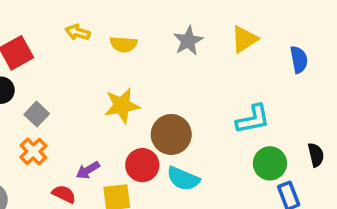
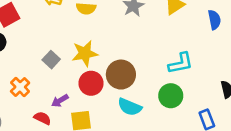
gray square: (37, 114) -> (51, 60), moved
green circle: (270, 163) -> (171, 96), moved
red circle: (142, 165) -> (91, 83), moved

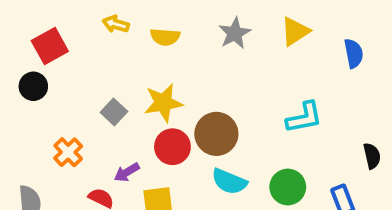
green circle: (171, 96) -> (288, 187), moved

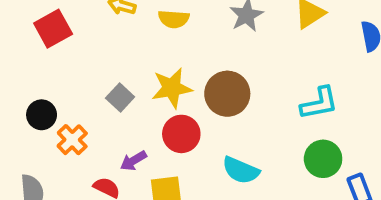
black circle: (33, 86) -> (42, 115), moved
brown circle: (216, 134) -> (227, 94), moved
green circle: (288, 187) -> (323, 159), moved

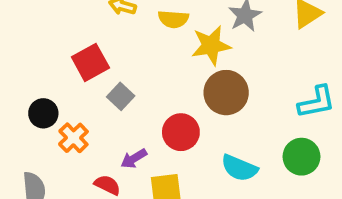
red square: (53, 29) -> (90, 62), moved
yellow star: (172, 88) -> (211, 45), moved
green circle: (323, 159) -> (301, 157), moved

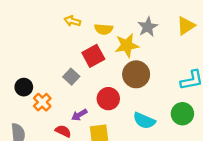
red square: (90, 62) -> (93, 56), moved

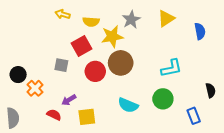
gray square: (71, 77) -> (61, 65), turned -32
red circle: (108, 99) -> (95, 71), moved

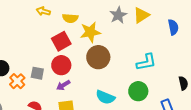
gray star: (131, 20) -> (118, 15), moved
gray square: (61, 65) -> (37, 73), moved
red circle: (95, 71) -> (61, 65), moved
purple arrow: (69, 100) -> (63, 85), moved

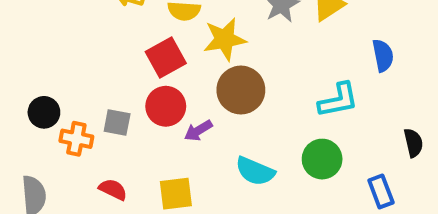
blue semicircle: (173, 27) -> (383, 56), moved
orange cross: (17, 81) -> (76, 139), turned -35
purple arrow: (63, 85) -> (198, 131), moved

